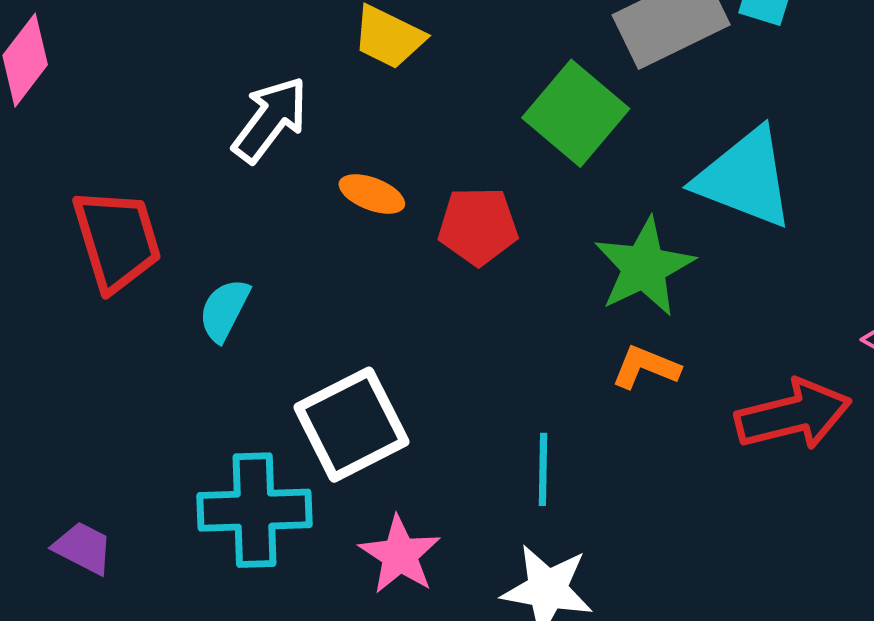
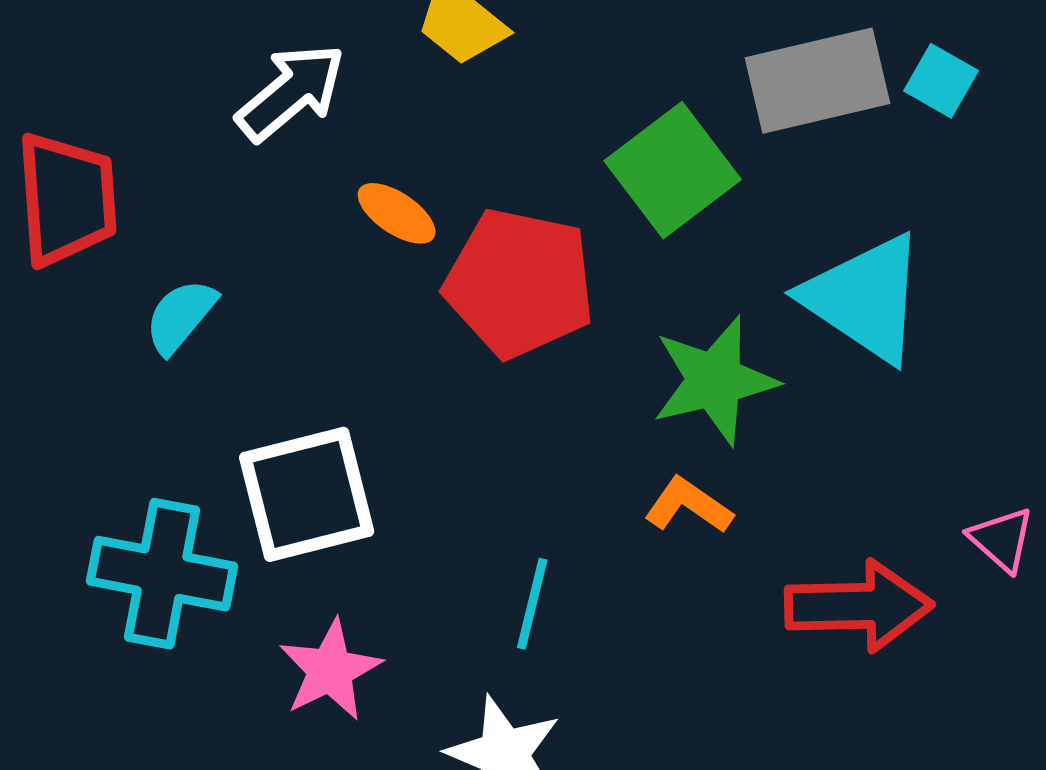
red pentagon: (478, 226) -> (520, 283), size x1.5

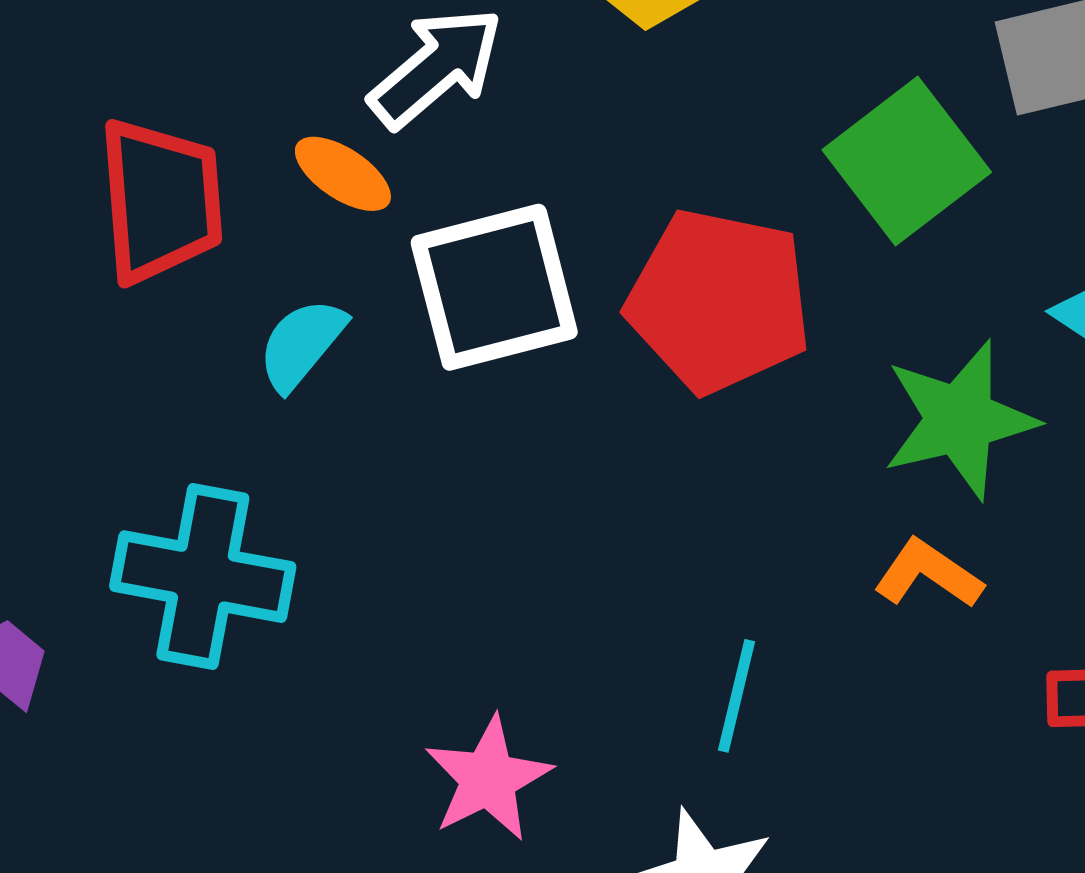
orange ellipse: (397, 213) -> (343, 174), moved
white square: (307, 494) -> (494, 287), moved
cyan cross: (162, 574) -> (203, 577), moved

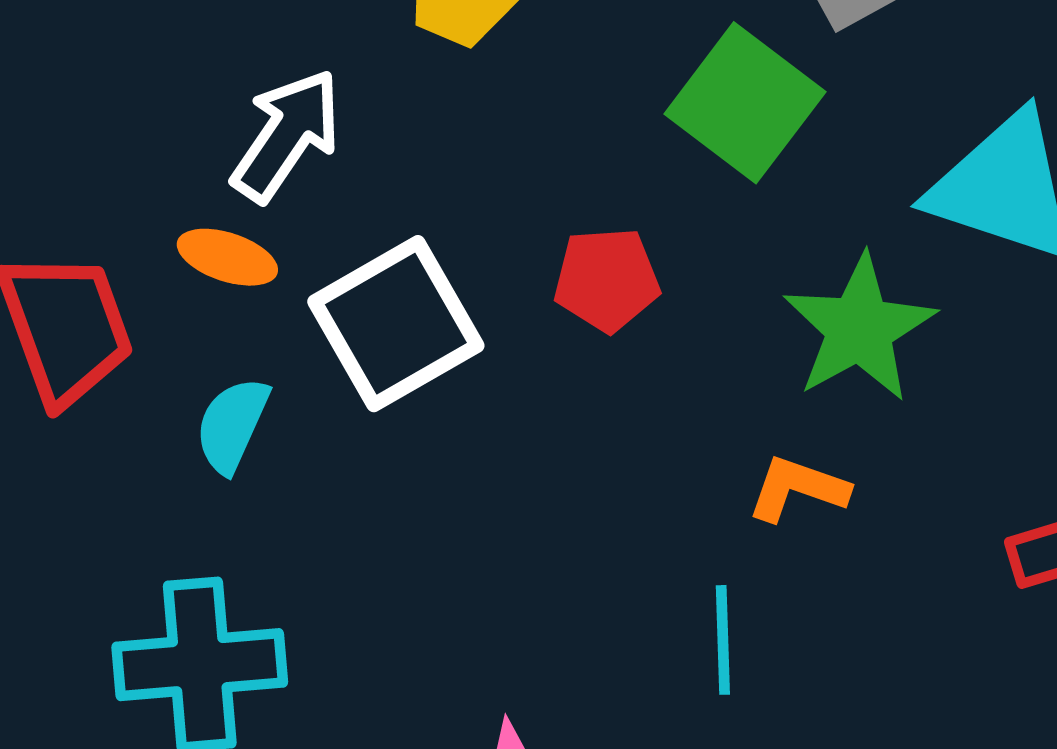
red pentagon: (719, 301) -> (607, 280), size x0.6
orange L-shape: (928, 574) -> (798, 489), moved

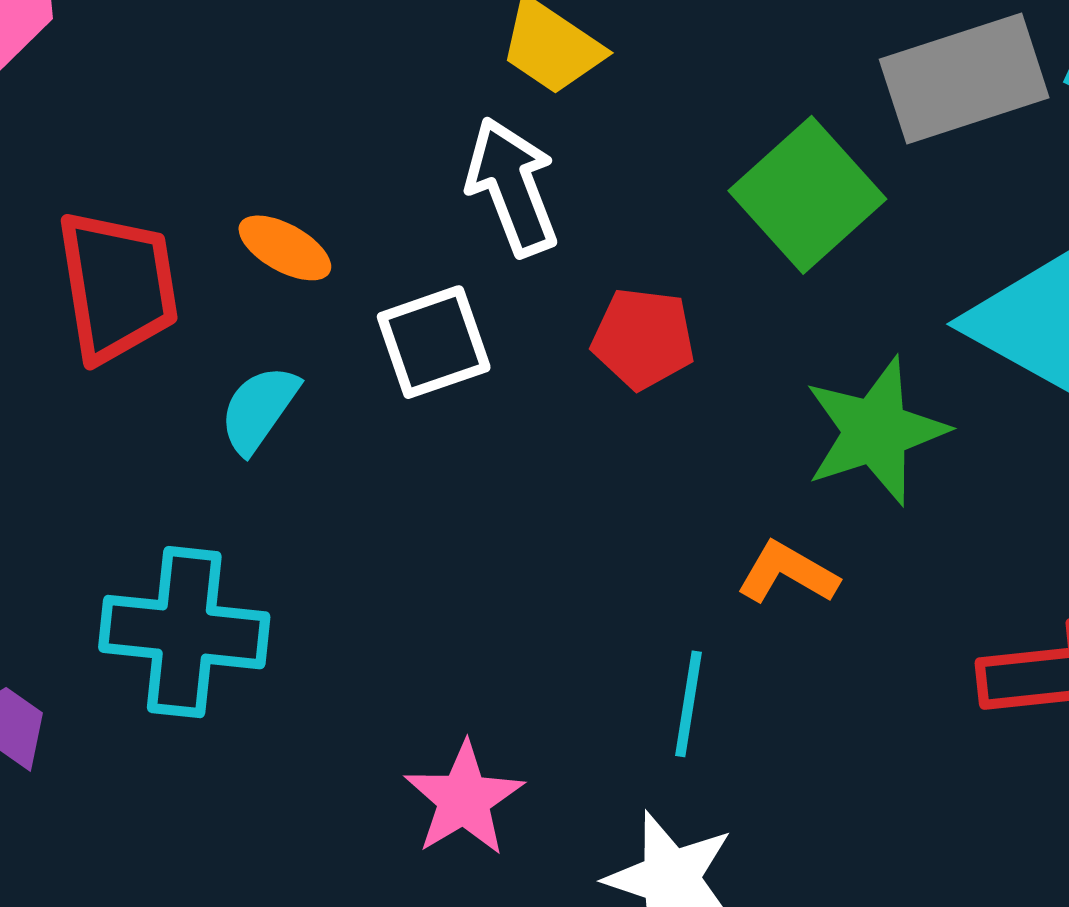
white arrow: (287, 135) -> (512, 187), moved, turned -66
white square: (396, 324) -> (434, 342), size x0.7

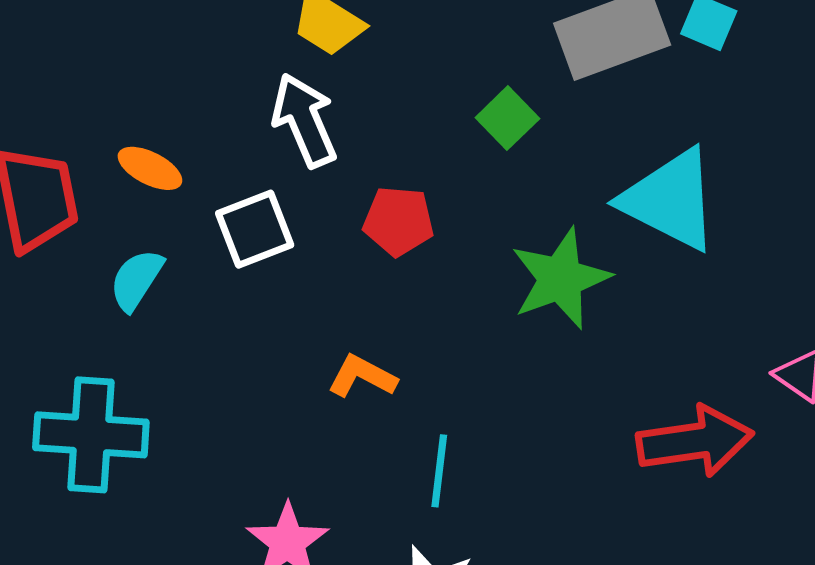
green square: (807, 195) -> (507, 118), size x0.6
orange L-shape: (788, 573) -> (362, 376), moved

